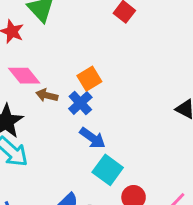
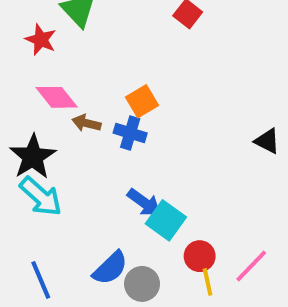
blue cross: (80, 103) -> (130, 133), turned -30
blue arrow: (92, 138) -> (144, 203), moved

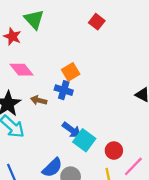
brown arrow: (86, 123) -> (39, 100), moved
red circle: (200, 256) -> (114, 151), moved

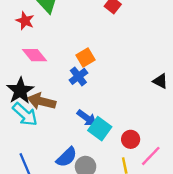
blue cross: (64, 90) -> (78, 76), turned 36
brown arrow: (39, 100) -> (42, 101), moved, size x1.6

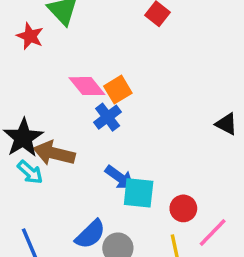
pink diamond: (35, 55) -> (87, 86), moved
cyan arrow: (25, 114) -> (30, 172), size x0.7
cyan square: (100, 129) -> (139, 193), turned -30

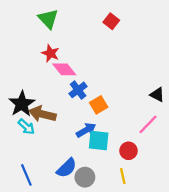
red star: (30, 36) -> (50, 53), moved
orange square: (118, 90) -> (99, 105), moved
blue arrow: (120, 177) -> (86, 130), turned -66
pink line: (213, 233) -> (148, 124), moved

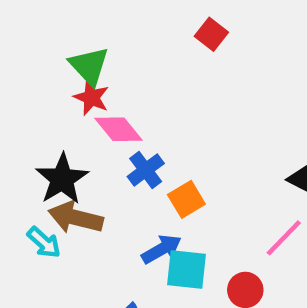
green triangle: (48, 19) -> (89, 66), moved
black star: (22, 104) -> (62, 179), moved

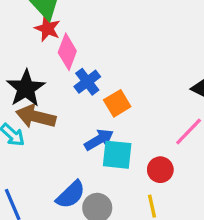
pink diamond: (119, 129) -> (67, 52), turned 60

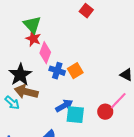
blue cross: (87, 82) -> (57, 71), turned -35
orange square: (117, 103) -> (75, 71), moved
red circle: (160, 170) -> (105, 112), moved

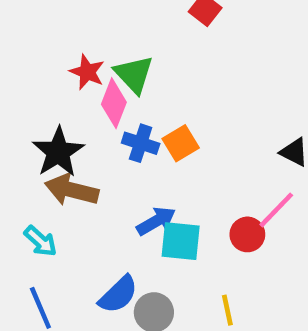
green triangle: (32, 25) -> (134, 74), moved
cyan arrow: (12, 103) -> (40, 241), moved

